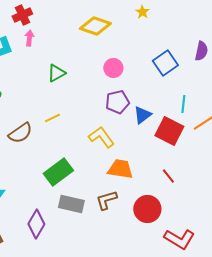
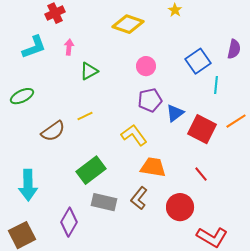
pink arrow: (29, 38) -> (69, 47), moved
cyan line: (183, 104) -> (216, 85), moved
brown L-shape: (106, 200) -> (139, 198), turned -35

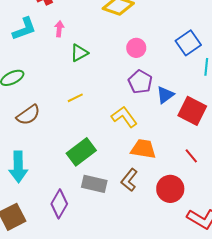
purple pentagon: (150, 100) -> (140, 82), turned -30
brown semicircle: (53, 131) -> (28, 115), moved

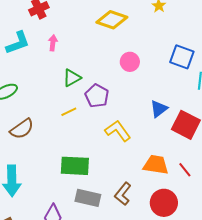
blue square: (188, 43) -> (182, 57), turned -35
green triangle: (79, 53) -> (72, 78), moved
purple pentagon: (140, 82) -> (97, 96), moved
orange trapezoid: (143, 149) -> (156, 165), moved
green rectangle: (81, 152) -> (75, 166), turned 40

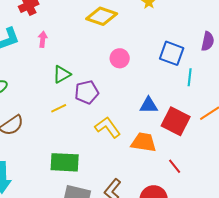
purple pentagon: (97, 96) -> (87, 92), turned 30
blue triangle: (159, 109) -> (149, 105), turned 36
orange trapezoid: (156, 165) -> (144, 142), moved

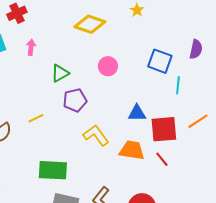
green triangle: (62, 74) -> (60, 73), moved
yellow line: (59, 108) -> (36, 118), moved
red square: (176, 121) -> (164, 129), turned -32
red line: (175, 166) -> (162, 159), moved

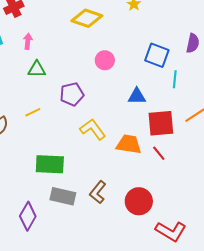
green triangle: (60, 73) -> (37, 69), moved, turned 30
blue triangle: (137, 113) -> (137, 96), moved

